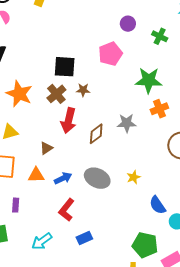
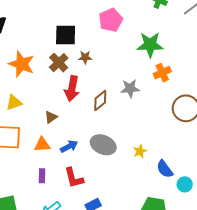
yellow star: (134, 177) -> (140, 151), moved
purple rectangle: (16, 205) -> (42, 176), moved
red L-shape: (66, 210) -> (74, 178), turned -50

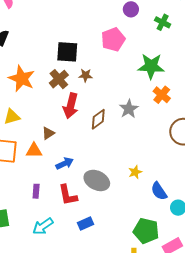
orange cross: (162, 73) -> (162, 95), turned -30
gray star: (130, 88) -> (129, 109), turned -30
orange triangle: (42, 145) -> (34, 151), moved
gray ellipse: (103, 145) -> (97, 180), moved

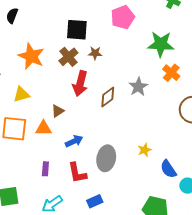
gray ellipse: (97, 180) -> (106, 158), turned 75

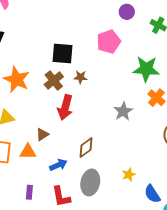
brown diamond: (108, 97) -> (86, 148), moved

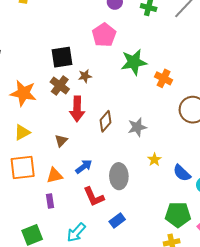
green star: (146, 69) -> (134, 62), moved
gray star: (123, 111) -> (137, 127), moved, turned 30
brown diamond: (86, 148) -> (105, 121), moved
orange triangle: (28, 152) -> (54, 175), moved
purple rectangle: (29, 192) -> (50, 201), moved

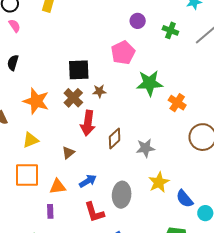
yellow star: (154, 160) -> (159, 182), size x1.5

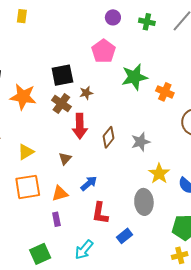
orange star: (36, 101) -> (23, 97), moved
gray ellipse: (122, 195) -> (144, 202), moved
red L-shape: (94, 212) -> (100, 213), turned 35

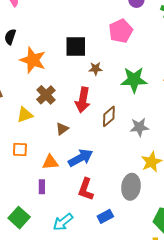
green star: (134, 77) -> (134, 80), moved
brown cross: (61, 103) -> (46, 95), moved
blue arrow: (89, 183) -> (81, 158), size x1.4
orange square: (28, 187) -> (20, 150), size x0.6
green square: (40, 254) -> (19, 218), turned -35

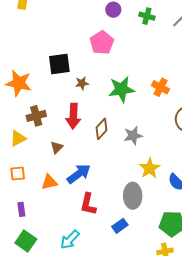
brown cross: (46, 95) -> (36, 116), turned 36
purple rectangle: (42, 187) -> (21, 209), moved
blue rectangle: (105, 216) -> (120, 226), moved

